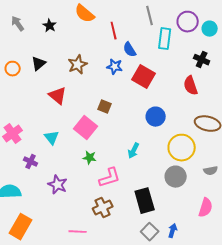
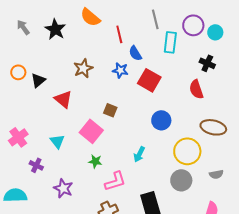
black star: (50, 26) -> (55, 29), size x1.5
black triangle: (39, 64) -> (38, 80), moved

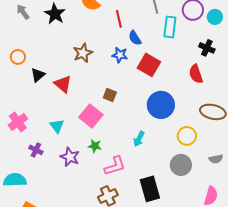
black triangle: (38, 80) -> (38, 75), moved
blue circle: (161, 120) -> (161, 105), size x1.4
yellow circle: (187, 151) -> (187, 136), size x0.7
purple star: (63, 188) -> (70, 157), moved

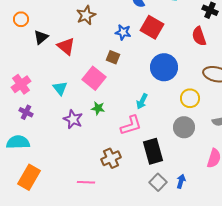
blue star: (120, 55) -> (123, 32), moved
purple cross: (36, 150) -> (26, 112), moved
pink L-shape: (115, 166) -> (131, 125), moved

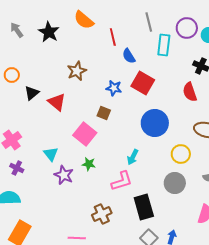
cyan triangle: (60, 88) -> (51, 154), moved

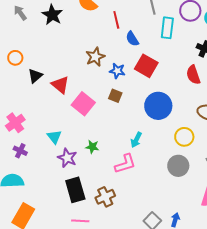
brown star: (77, 71) -> (95, 57), moved
brown square: (104, 113) -> (115, 96), moved
pink square: (85, 134) -> (83, 104), moved
black rectangle: (144, 207) -> (75, 190), moved

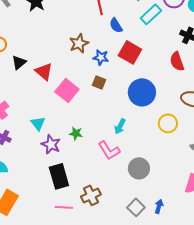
cyan rectangle: (167, 28) -> (151, 14), turned 40
pink L-shape: (125, 164) -> (109, 150), turned 75
gray circle: (178, 166) -> (139, 168), moved
brown cross: (105, 197) -> (91, 195), moved

